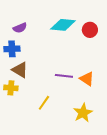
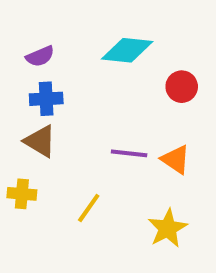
red circle: (90, 30) -> (182, 87), moved
blue cross: (12, 49) -> (46, 99), moved
yellow cross: (11, 88) -> (22, 194), moved

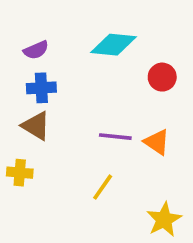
yellow line: (89, 208) -> (103, 187), moved
yellow star: (168, 228) -> (164, 219), moved

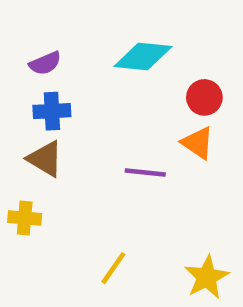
orange triangle: (157, 142) -> (198, 143), moved
yellow line: (103, 187) -> (113, 268), moved

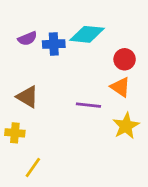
blue cross: (52, 111) -> (54, 44), moved
yellow line: (113, 268) -> (33, 168), moved
yellow star: (207, 277) -> (126, 126), moved

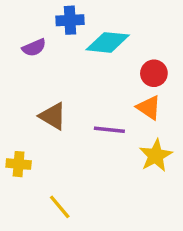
blue cross: (54, 44) -> (70, 20), moved
brown triangle: (27, 97) -> (53, 116), moved
yellow line: (33, 168) -> (60, 207), moved, turned -75

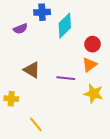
cyan diamond: (108, 42) -> (65, 26), turned -50
orange triangle: (149, 108) -> (89, 65), turned 49
yellow star: (156, 155) -> (94, 94), turned -30

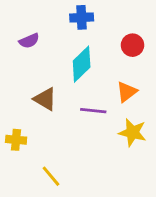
blue cross: (42, 12) -> (82, 17), moved
cyan diamond: (65, 26) -> (82, 64), moved
red circle: (92, 44) -> (132, 45), moved

